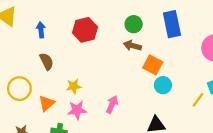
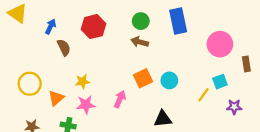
blue arrow: (41, 30) -> (51, 27), turned 32
brown semicircle: (47, 61) -> (64, 47), moved
orange square: (153, 65) -> (143, 78), moved, turned 36

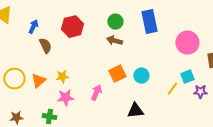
orange triangle: (56, 98) -> (38, 81), moved
purple star: (234, 107) -> (200, 92), moved

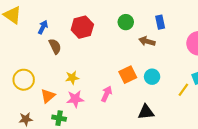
blue rectangle: (149, 22) -> (160, 22), size x0.6
brown arrow: (114, 41) -> (147, 41), moved
orange triangle: (38, 81) -> (48, 96), moved

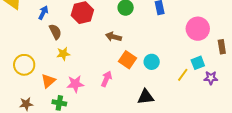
brown arrow: (147, 41) -> (113, 37), moved
orange square: (128, 75) -> (128, 60), turned -30
yellow star: (72, 78) -> (63, 54), moved

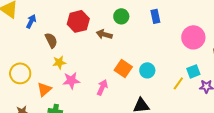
blue arrow: (43, 13) -> (31, 21), moved
brown arrow: (113, 37) -> (104, 34), moved
pink star: (75, 84) -> (71, 80), moved

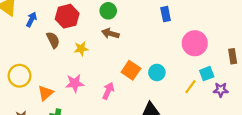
green circle: (121, 16) -> (108, 11), moved
red hexagon: (78, 21) -> (67, 16), moved
pink circle: (193, 37) -> (195, 43), moved
yellow star: (59, 62) -> (81, 49), moved

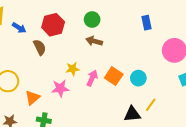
blue arrow: (31, 19) -> (19, 28), turned 96
yellow star: (81, 49) -> (73, 69), moved
yellow line: (190, 87) -> (151, 105), moved
pink arrow: (108, 91) -> (92, 78), moved

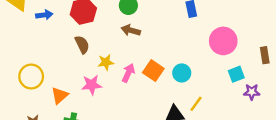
blue arrow: (19, 28) -> (44, 15), turned -40
brown semicircle: (40, 47) -> (82, 45), moved

